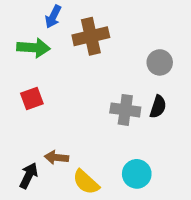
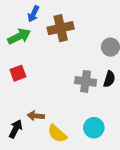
green arrow: (34, 48) -> (19, 36), turned -30

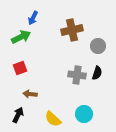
brown cross: (61, 28) -> (72, 30), moved
brown arrow: (36, 116) -> (30, 94), moved

